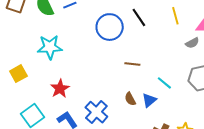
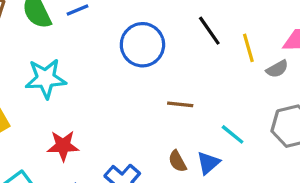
yellow line: (175, 16) -> (248, 48), moved
black line: (139, 17) -> (209, 31), moved
red star: (60, 89) -> (63, 146), turned 30

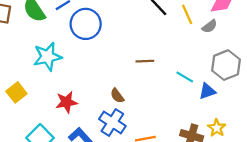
blue circle: (142, 45) -> (86, 24), moved
brown semicircle: (177, 161) -> (117, 96), moved
blue triangle: (208, 163) -> (207, 91), moved, turned 30

